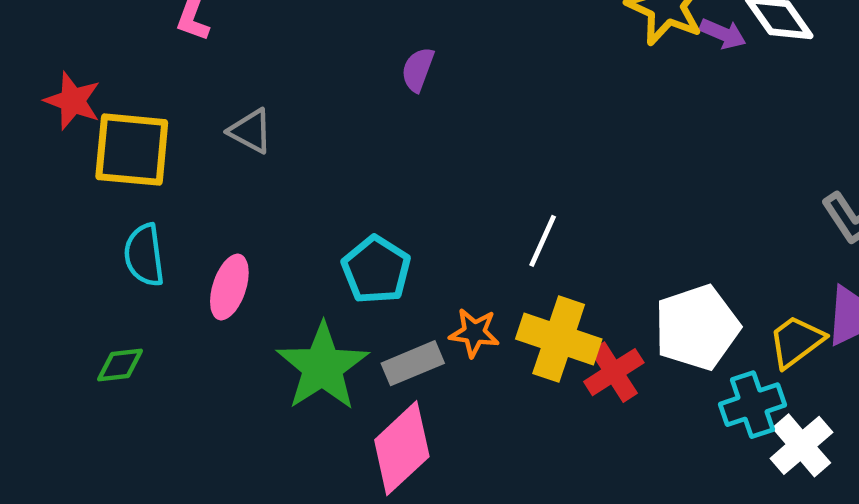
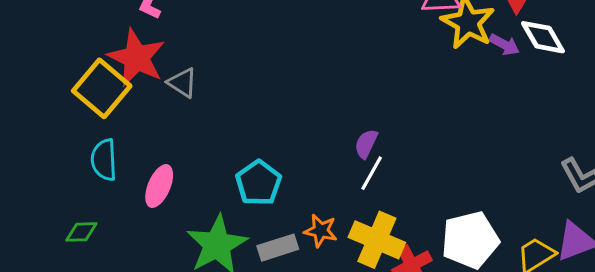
purple semicircle: (418, 70) -> (366, 144), moved
red star: (73, 101) -> (136, 58), moved, size x1.5
yellow square: (132, 150) -> (102, 88), turned 30

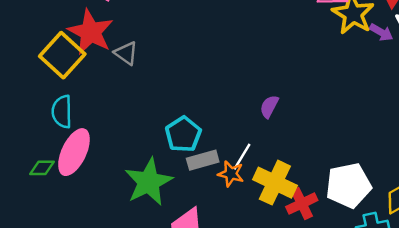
white line: (372, 173) -> (242, 157), moved
pink ellipse: (159, 186) -> (74, 152), moved, size x1.4
gray rectangle: (278, 248) -> (203, 160), moved

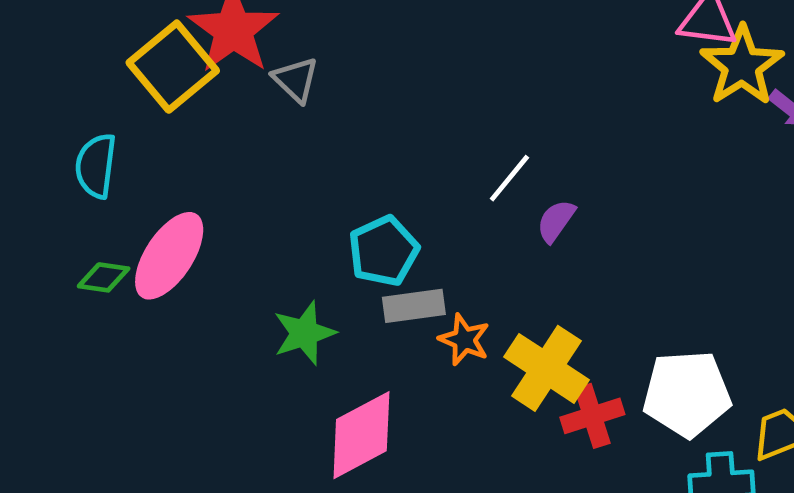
cyan semicircle: (62, 112) -> (96, 166), moved
white line: (242, 157) -> (509, 178), moved
green star: (149, 182) -> (304, 333), size x0.7

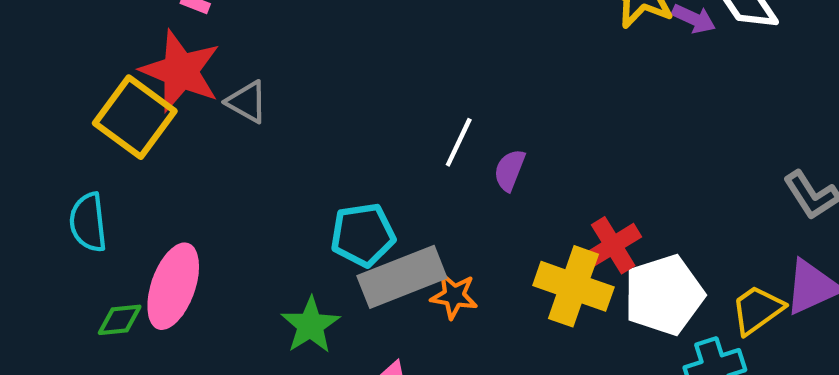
cyan pentagon: (384, 251) -> (363, 235), turned 30
gray rectangle: (414, 306) -> (402, 277), size x1.5
yellow cross: (546, 368) -> (573, 286), moved
red cross: (592, 416) -> (613, 245), moved

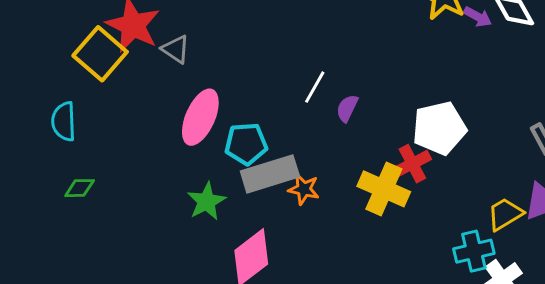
pink ellipse: (173, 286) -> (200, 117), moved
white pentagon: (664, 295) -> (439, 128), moved

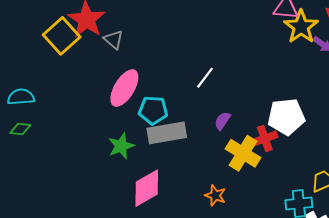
purple semicircle: (347, 108) -> (222, 121), moved
cyan semicircle: (64, 121) -> (21, 97), moved, turned 80
green diamond: (80, 188) -> (20, 129), moved
orange star: (304, 189) -> (215, 195), moved

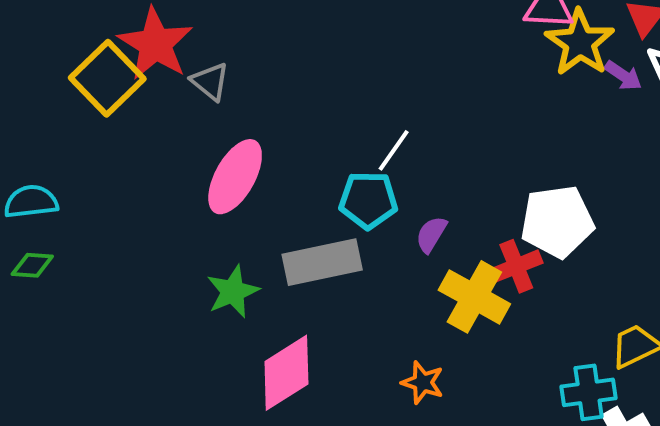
cyan pentagon: (153, 110) -> (368, 200), moved

